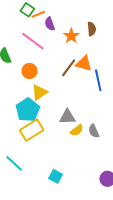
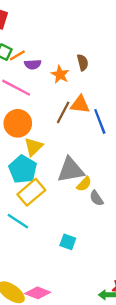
purple semicircle: (50, 24) -> (33, 64), turned -64
orange circle: (29, 71) -> (18, 123), size x1.5
gray triangle: (67, 117) -> (71, 170), size x1.4
gray semicircle: (94, 131) -> (96, 198), moved
cyan line: (14, 163) -> (18, 221), moved

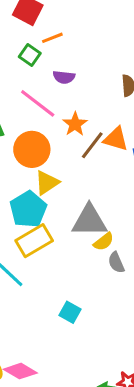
orange line: (17, 55) -> (52, 38), moved
orange star: (60, 75) -> (75, 124), moved

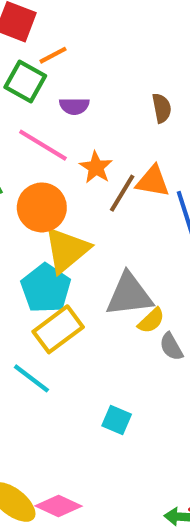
green square: (30, 55) -> (25, 81), size x1.4
yellow triangle: (47, 183) -> (67, 250), size x1.4

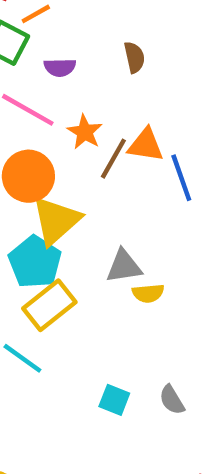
brown semicircle: (162, 108) -> (134, 57), moved
gray triangle: (129, 295) -> (124, 266), size x0.7
yellow semicircle: (151, 321) -> (148, 293), turned 40
gray semicircle: (171, 347) -> (172, 400), moved

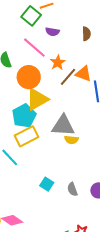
gray triangle: (124, 266) -> (63, 126), size x1.4

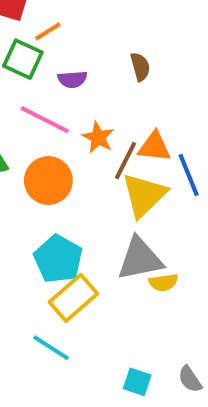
yellow triangle: (37, 99) -> (144, 195), moved

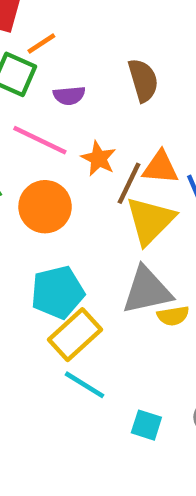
brown semicircle: (140, 67) -> (143, 80), size x1.4
cyan pentagon: (58, 259) -> (58, 292), turned 30
cyan line: (51, 348) -> (84, 385), moved

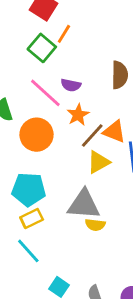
orange line: (41, 44) -> (64, 34), turned -42
purple semicircle: (69, 96) -> (71, 85), moved
yellow triangle: (150, 220) -> (98, 162), size x0.7
yellow rectangle: (75, 335) -> (32, 218), size x0.7

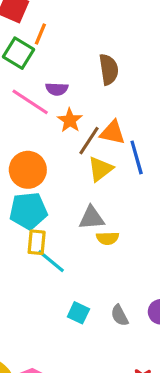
orange circle: (37, 135) -> (28, 170), moved
gray triangle: (84, 204) -> (92, 218), size x0.7
yellow rectangle: (32, 218) -> (37, 242), turned -50
cyan line: (28, 251) -> (51, 261), moved

